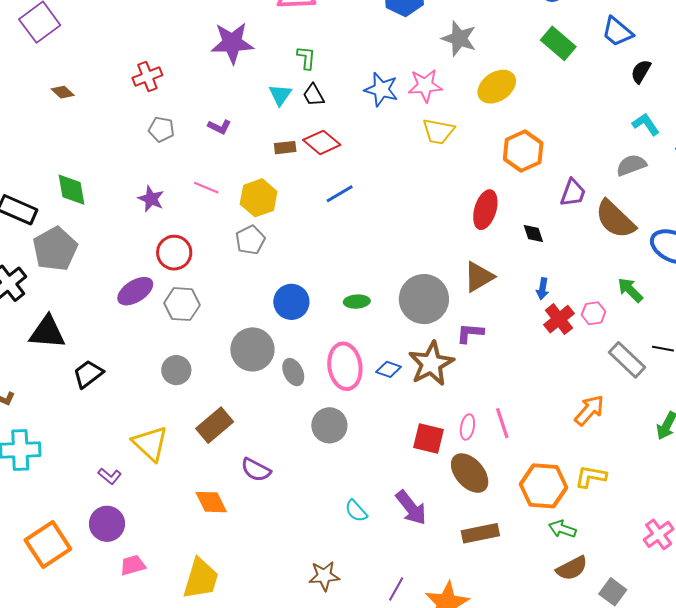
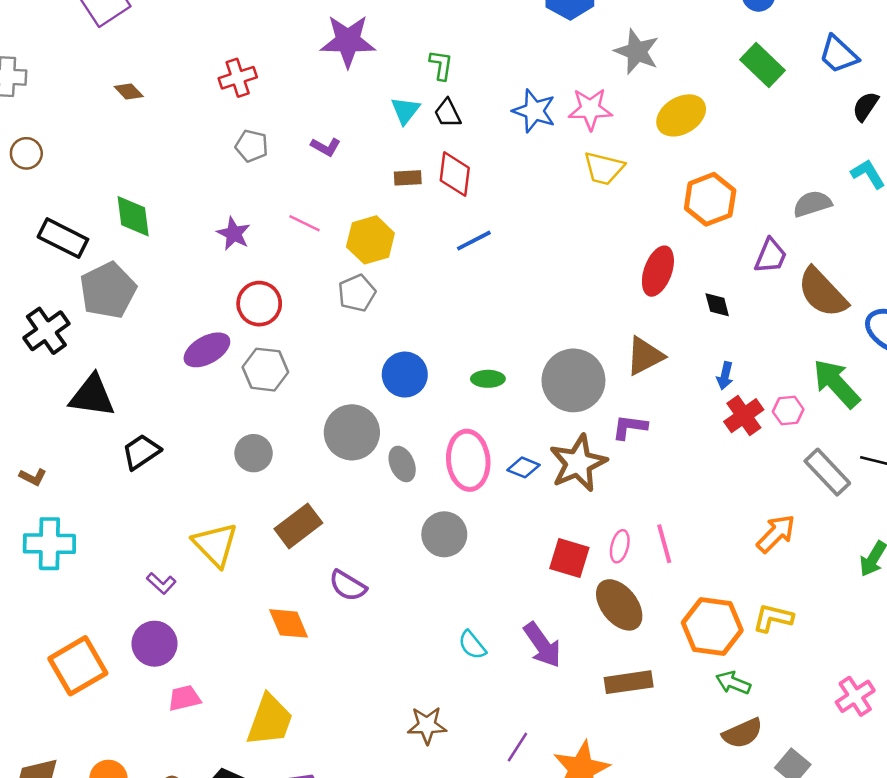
red diamond: (322, 142) -> (455, 174), turned 54
gray semicircle: (631, 165) -> (812, 204), moved
green arrow: (630, 290) -> (836, 384), size x1.5

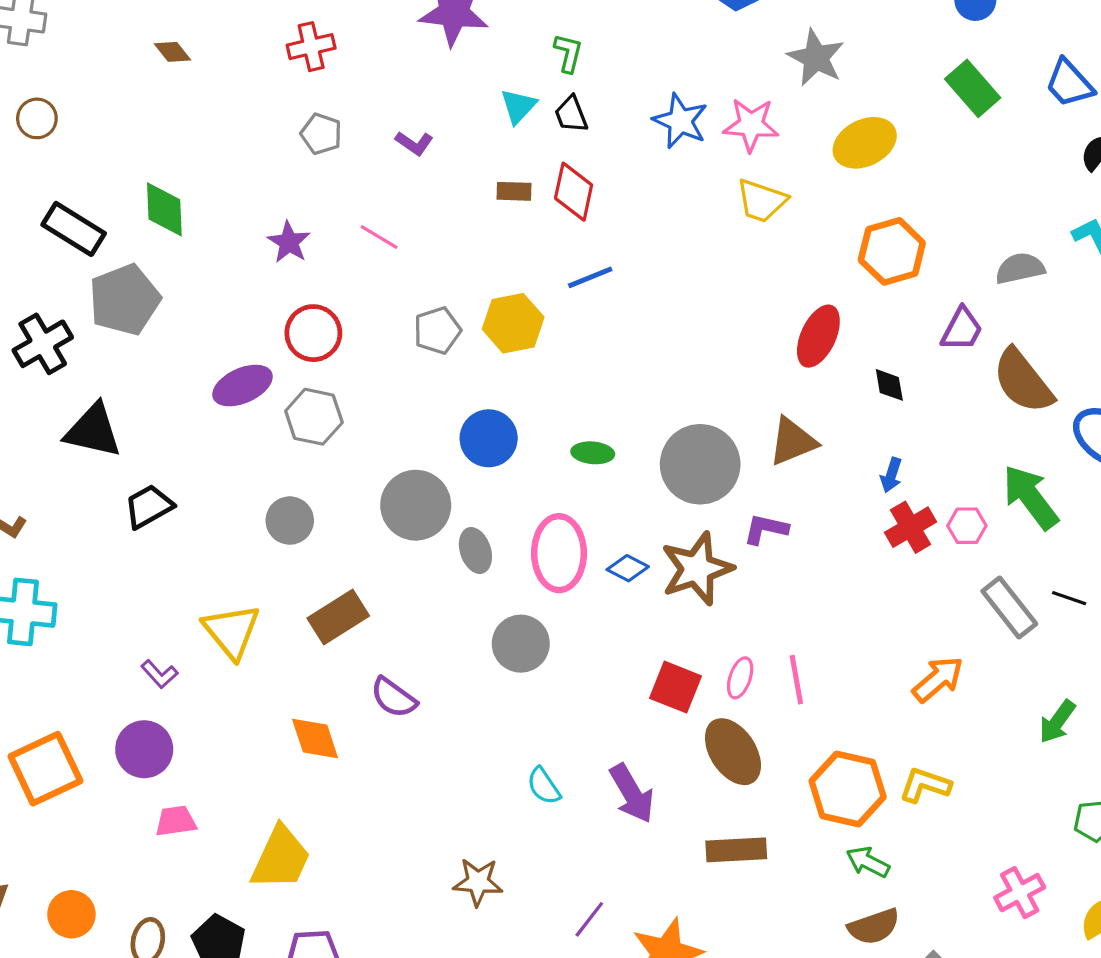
yellow hexagon: (370, 240) -> (513, 323), moved

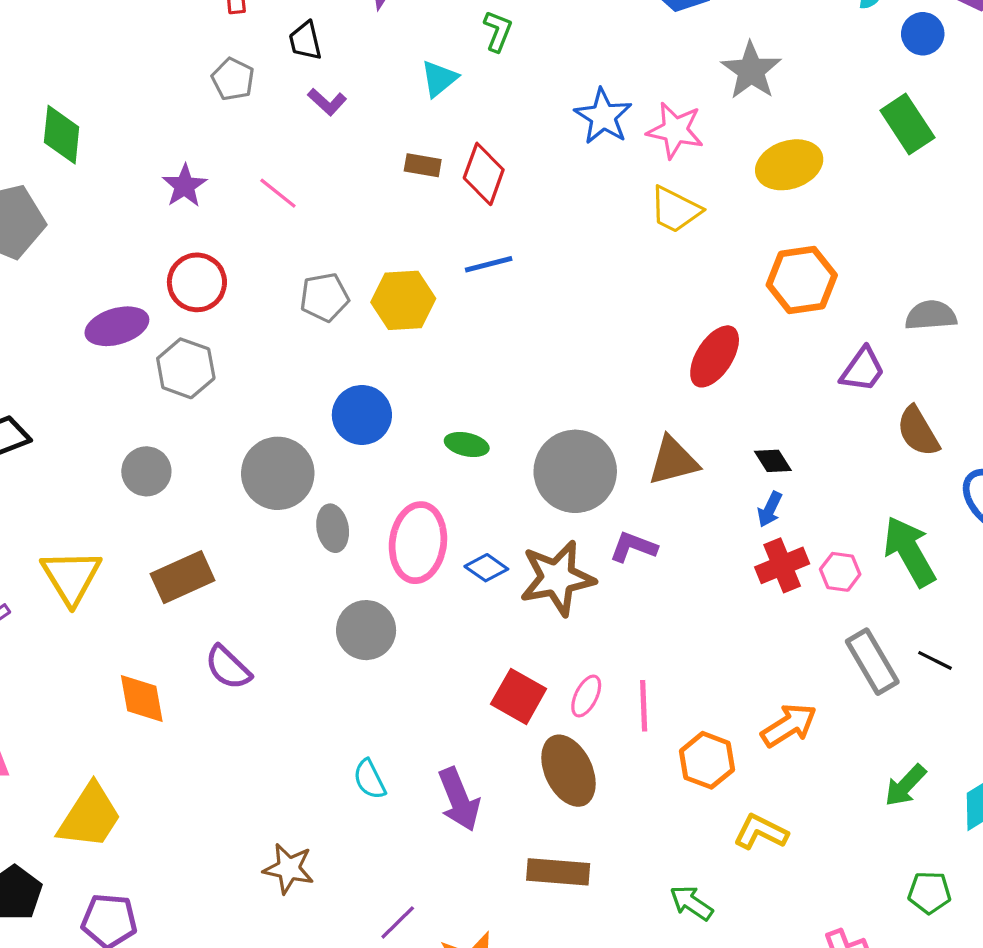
black trapezoid: (571, 114) -> (305, 41), moved
brown semicircle: (1023, 381) -> (918, 431), size x0.7
black diamond: (889, 385) -> (773, 461), moved, turned -30
orange hexagon: (848, 789) -> (707, 760), moved, size x0.7

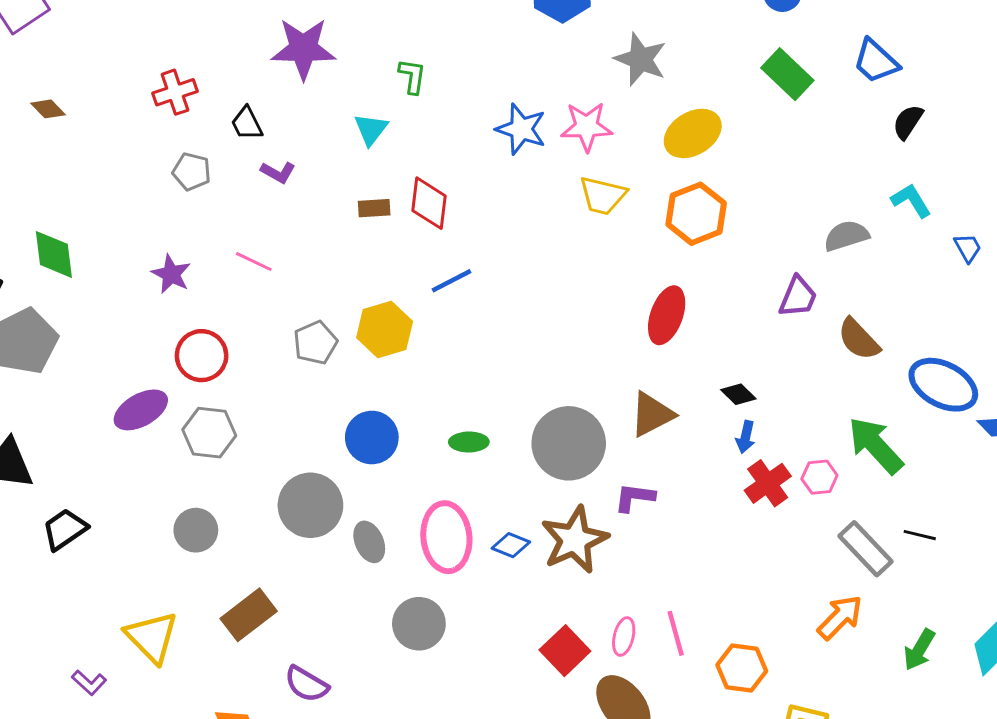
orange hexagon: (802, 280) -> (696, 214), moved
red square: (519, 696) -> (565, 651), turned 30
orange arrow: (789, 725) -> (840, 617), moved

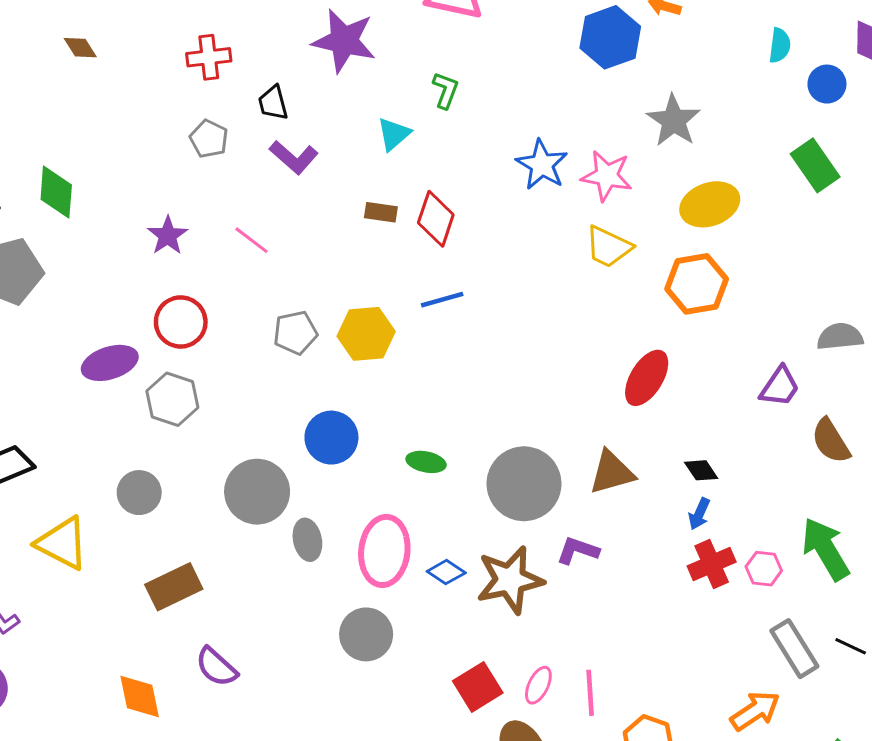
purple L-shape: (278, 172) -> (294, 157), size x1.4
gray circle: (419, 624) -> (366, 634), moved
yellow triangle: (152, 637) -> (62, 543), moved, turned -30

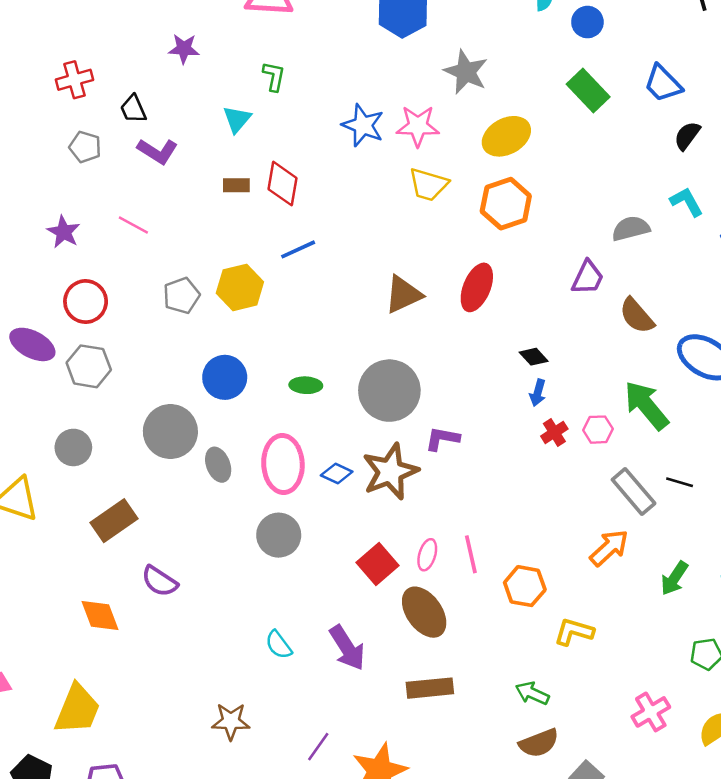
purple star: (344, 41) -> (184, 49), size x0.6
purple ellipse: (110, 363) -> (32, 344), turned 54
brown triangle: (612, 472) -> (403, 294), moved
red cross: (712, 564) -> (554, 432), size x0.7

